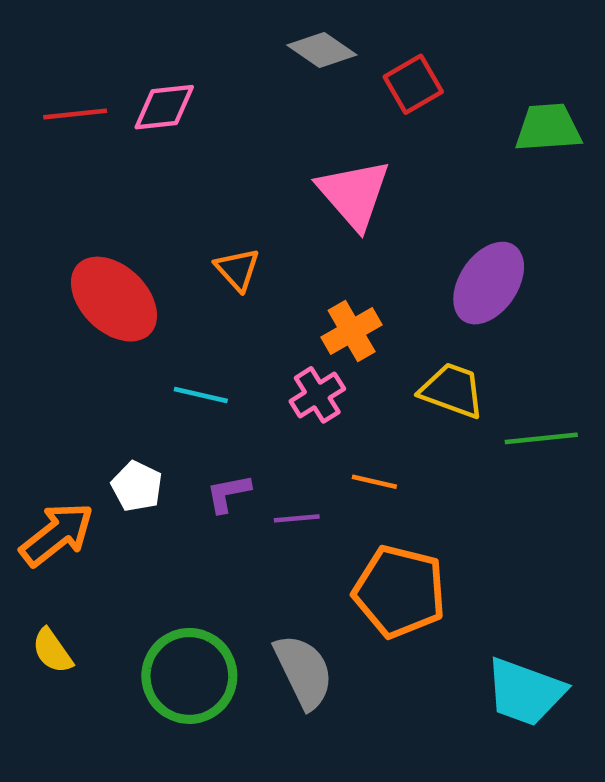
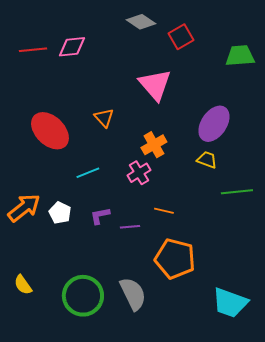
yellow trapezoid: (452, 390) -> (207, 160), moved, size x0.7
cyan line: (201, 395) -> (88, 173), turned -35
orange arrow: (57, 534) -> (24, 208), moved

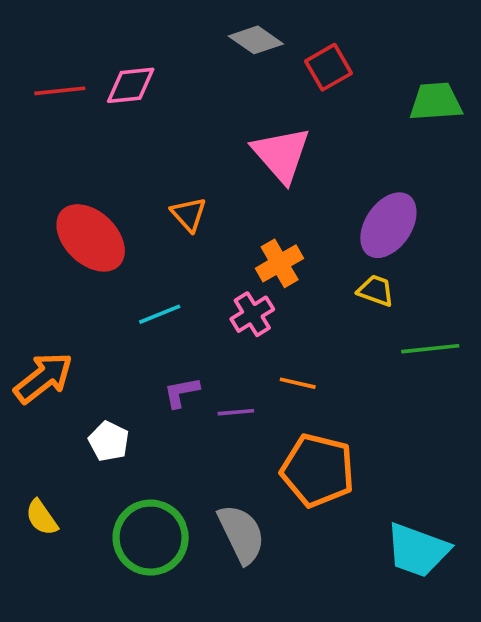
white pentagon: (60, 213) -> (109, 441), moved

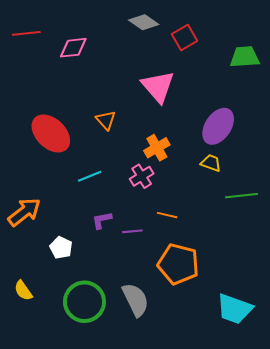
red line: (60, 91) -> (26, 33), moved

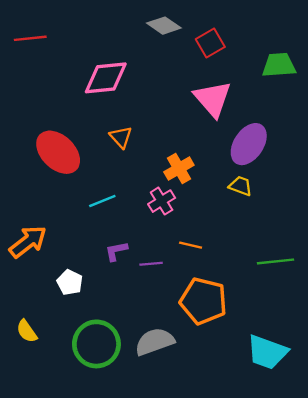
pink diamond: (73, 48) -> (106, 78), moved, size x1.4
pink triangle: (158, 87) -> (213, 99), moved
green line: (242, 196) -> (275, 261), moved
gray semicircle: (135, 300) -> (155, 342), turned -84

